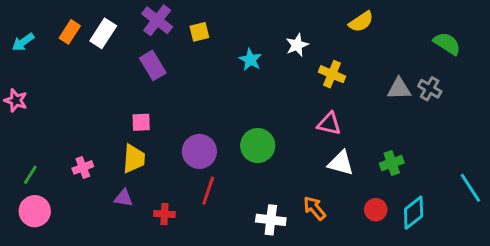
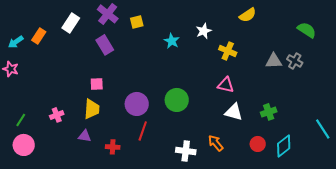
orange rectangle: (70, 32) -> (39, 36), moved
cyan arrow: (23, 42) -> (16, 42), moved

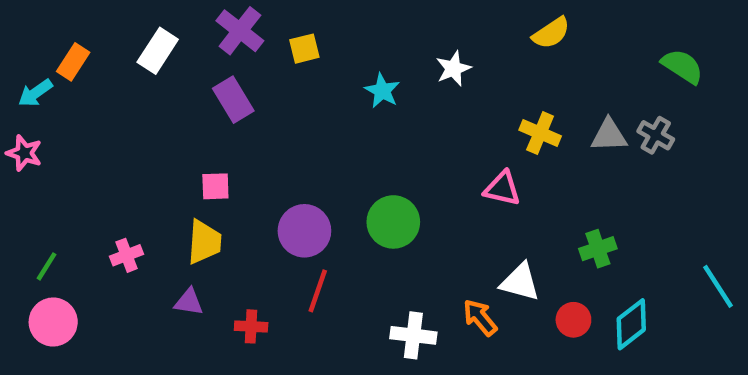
orange rectangle: (39, 36) -> (73, 62), moved
yellow cross: (228, 51) -> (540, 133), moved
white triangle: (234, 112) -> (520, 282), moved

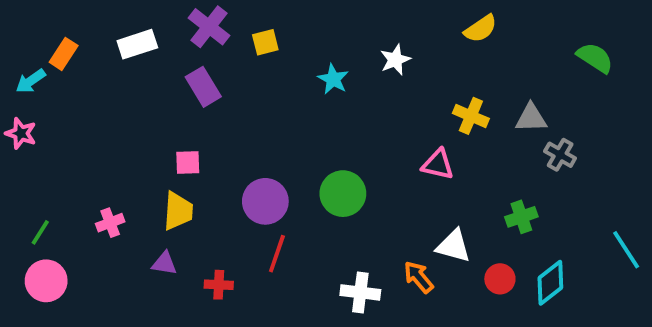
white rectangle: (158, 51) -> (137, 44), turned 39
gray cross: (656, 135) -> (560, 155), moved

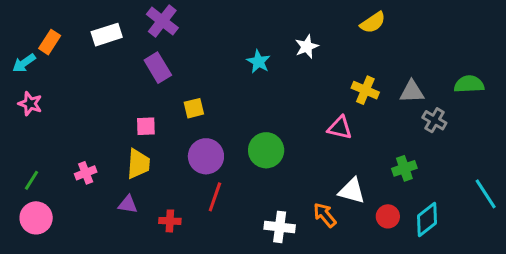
yellow square: (265, 42) -> (194, 108), moved
green semicircle: (595, 58) -> (469, 84), moved, turned -36
pink star: (21, 133) -> (30, 104), moved

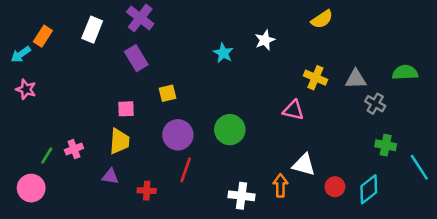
white rectangle: (107, 35) -> (92, 30), turned -50
green cross: (404, 168) -> (386, 145), moved, turned 30
green line: (32, 180) -> (47, 156), moved
orange arrow: (325, 215) -> (280, 185), turned 40

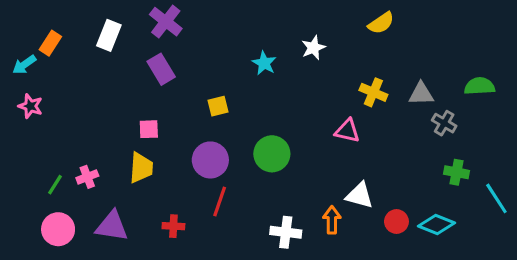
yellow square: (167, 93) -> (218, 106), moved
purple triangle: (110, 176) -> (112, 226), moved, size x1.6
pink circle: (31, 188) -> (58, 229), moved
cyan diamond: (369, 189) -> (436, 225), turned 60

